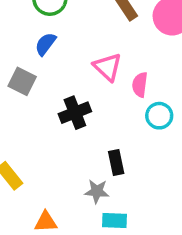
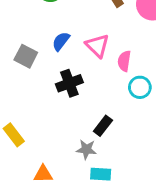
blue semicircle: (45, 44) -> (61, 41), moved
black rectangle: (116, 162) -> (103, 126), turned 48

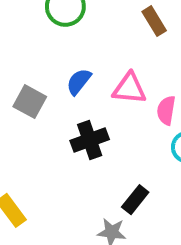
pink triangle: (97, 46) -> (129, 88), turned -40

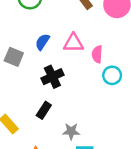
black rectangle: (135, 200) -> (44, 110), moved

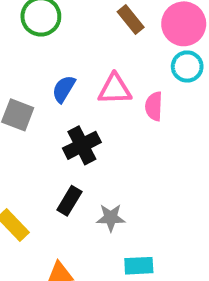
cyan circle: (112, 75) -> (187, 67), moved
gray star: (71, 131) -> (111, 218), moved

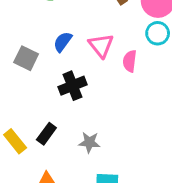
pink triangle: (115, 89) -> (101, 45), turned 48
black rectangle: (69, 201) -> (46, 134), moved

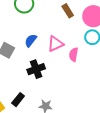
pink triangle: (101, 45) -> (55, 44), turned 42

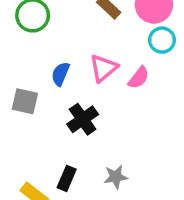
pink semicircle: (74, 55) -> (139, 78), turned -136

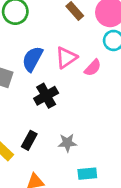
blue semicircle: (61, 74) -> (32, 59), size x1.4

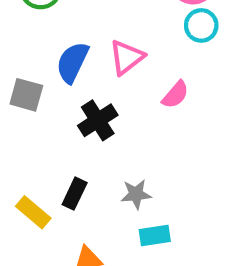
pink semicircle: (93, 68) -> (175, 95), moved
cyan rectangle: (87, 174) -> (155, 236), moved

